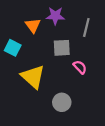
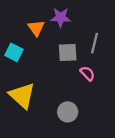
gray line: (86, 28) -> (94, 43), moved
yellow triangle: (33, 77) -> (22, 96), moved

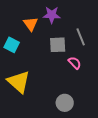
gray line: (94, 43) -> (81, 37), turned -36
gray circle: (68, 112) -> (65, 103), moved

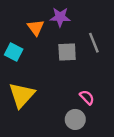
pink semicircle: (75, 63) -> (87, 97), moved
yellow triangle: (19, 82) -> (22, 95), turned 30

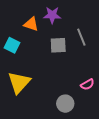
orange triangle: (36, 28) -> (31, 24), turned -35
pink semicircle: (87, 97) -> (87, 84), moved, turned 104

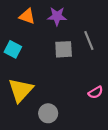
orange triangle: (31, 24) -> (27, 16), moved
gray circle: (65, 104) -> (48, 113), moved

